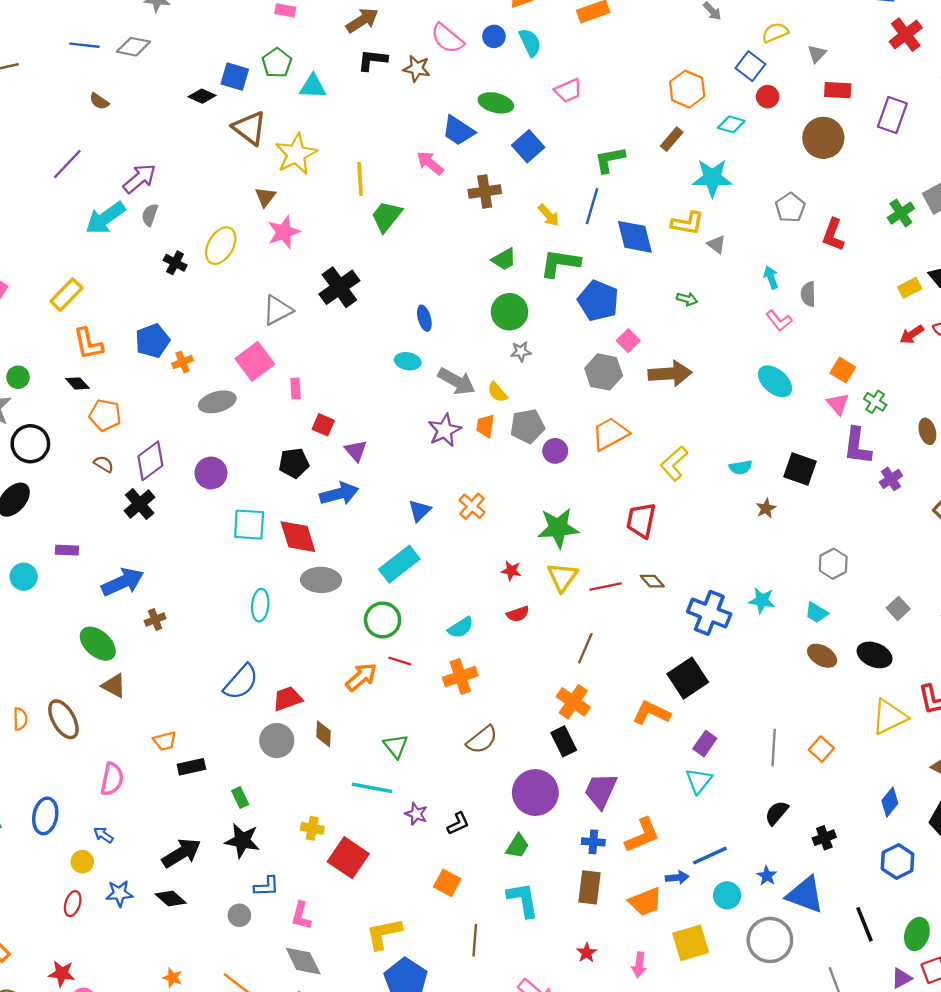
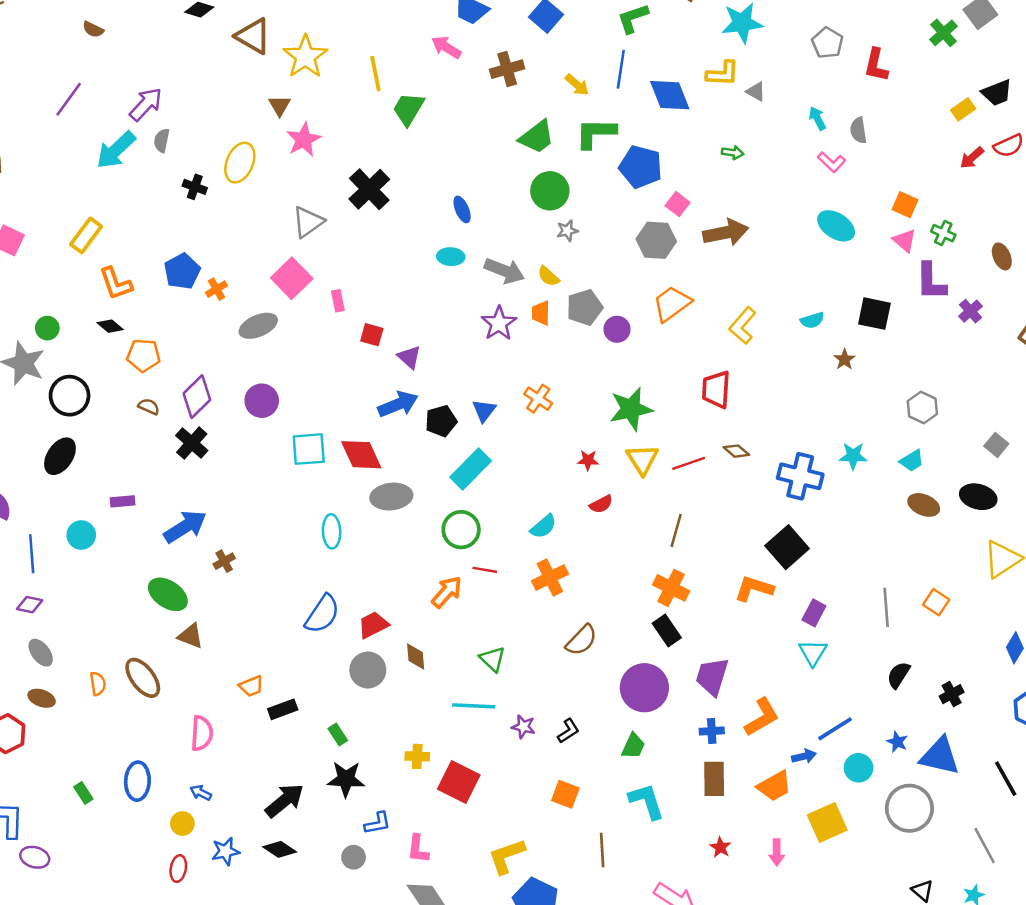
green trapezoid: (504, 259) -> (537, 137), size x1.4
black pentagon: (294, 463) -> (441, 421), moved
cyan trapezoid: (817, 613) -> (912, 461), turned -55

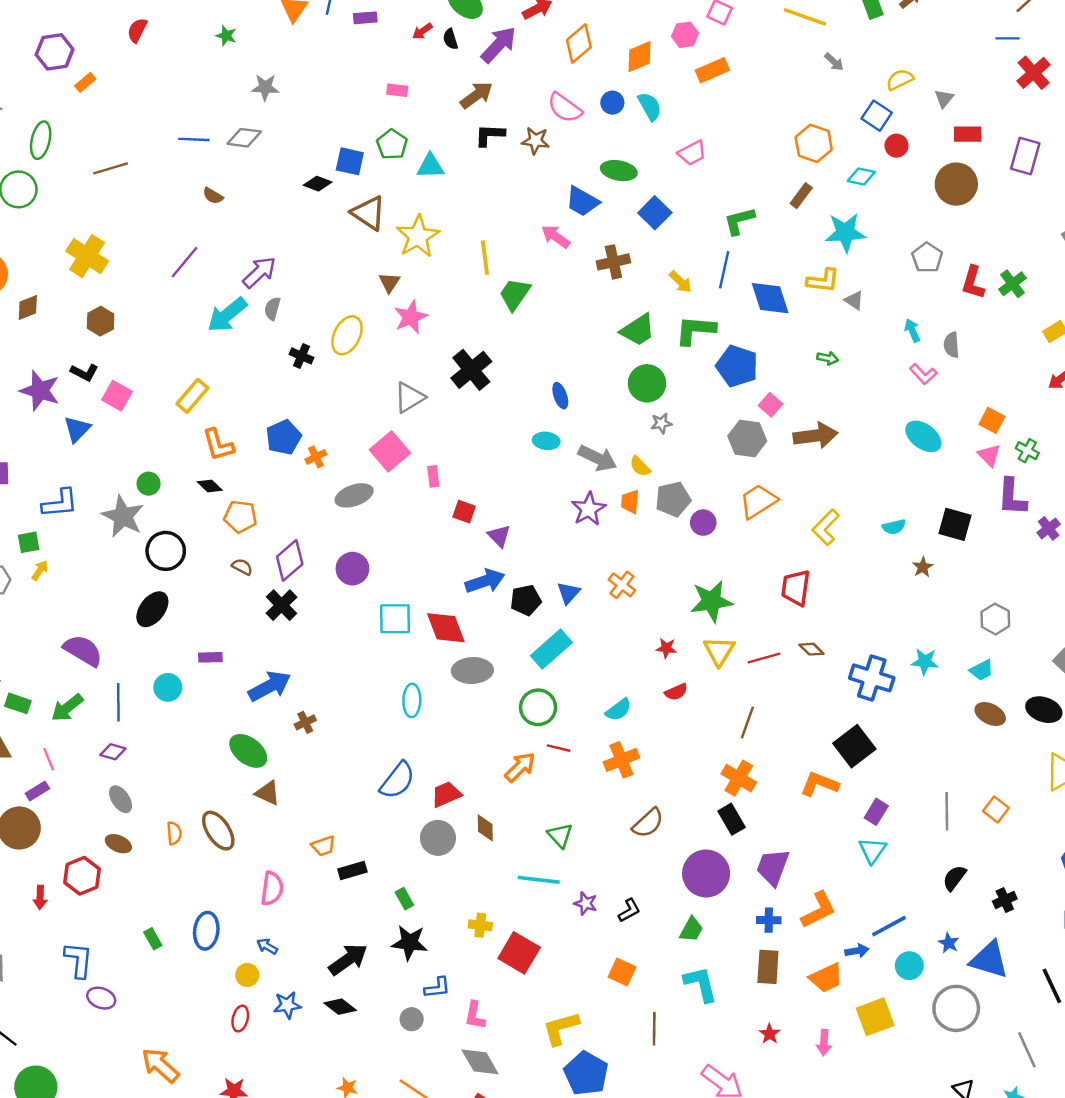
green cross: (944, 33) -> (1013, 284), moved

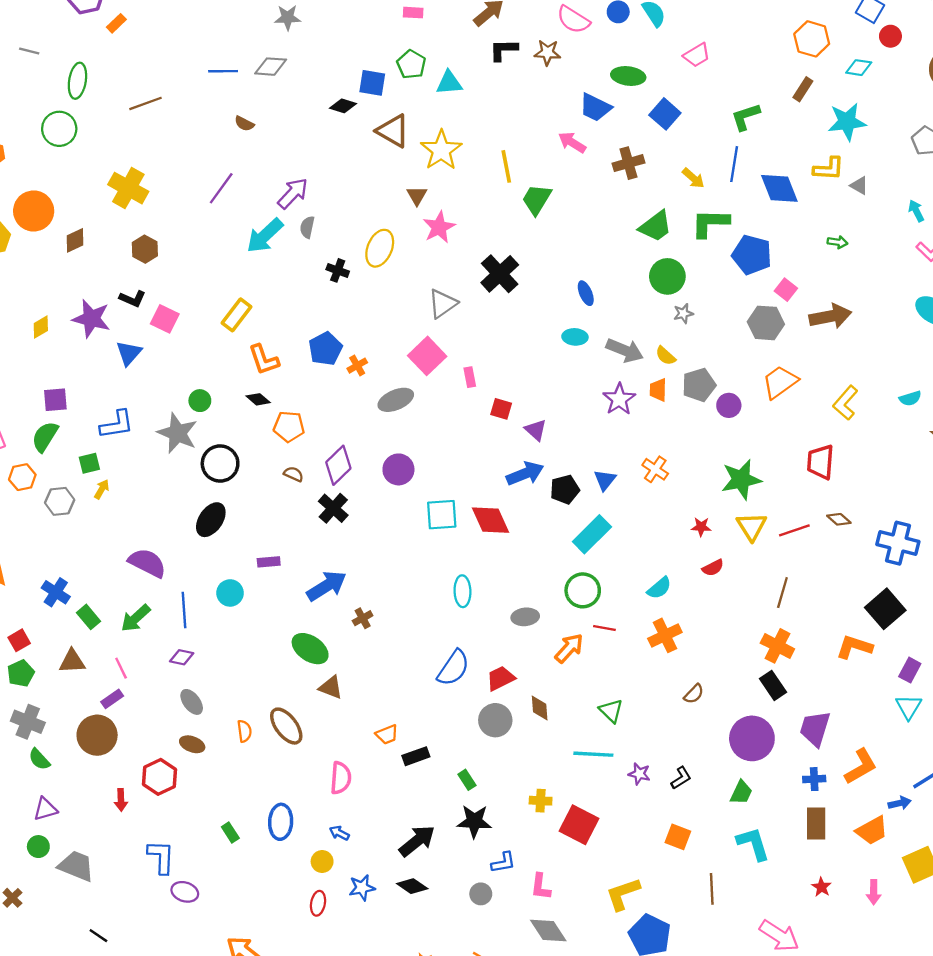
gray ellipse: (472, 670) -> (525, 617), moved, size x0.7
green rectangle: (18, 703) -> (88, 617), turned 35
brown semicircle: (648, 823) -> (694, 694), size x0.7

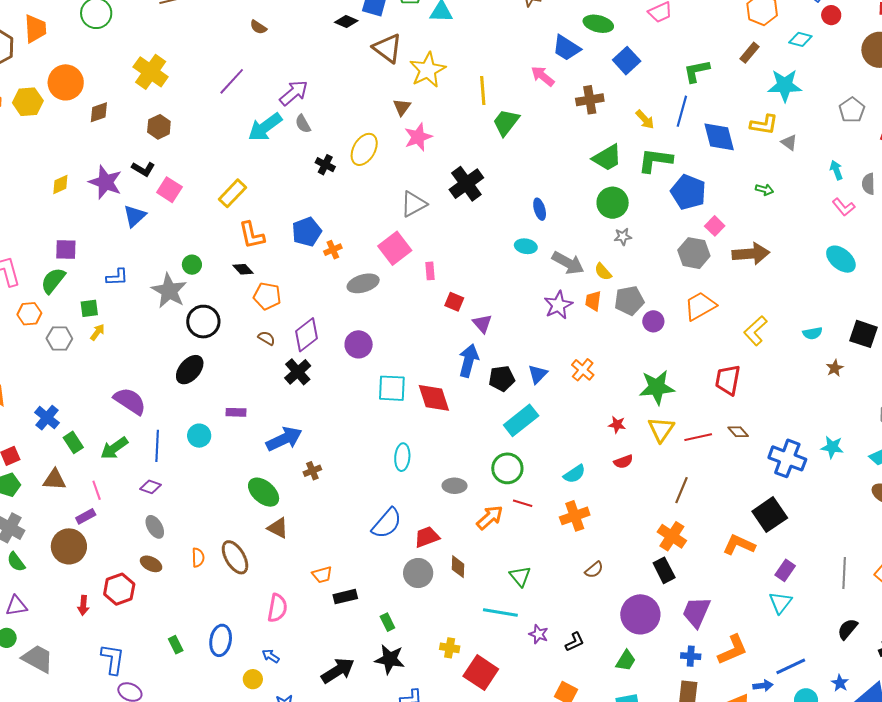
gray semicircle: (307, 227) -> (303, 124), turned -48
blue L-shape: (117, 424) -> (117, 277), size x0.7
blue arrow: (525, 474) -> (469, 361), turned -60

